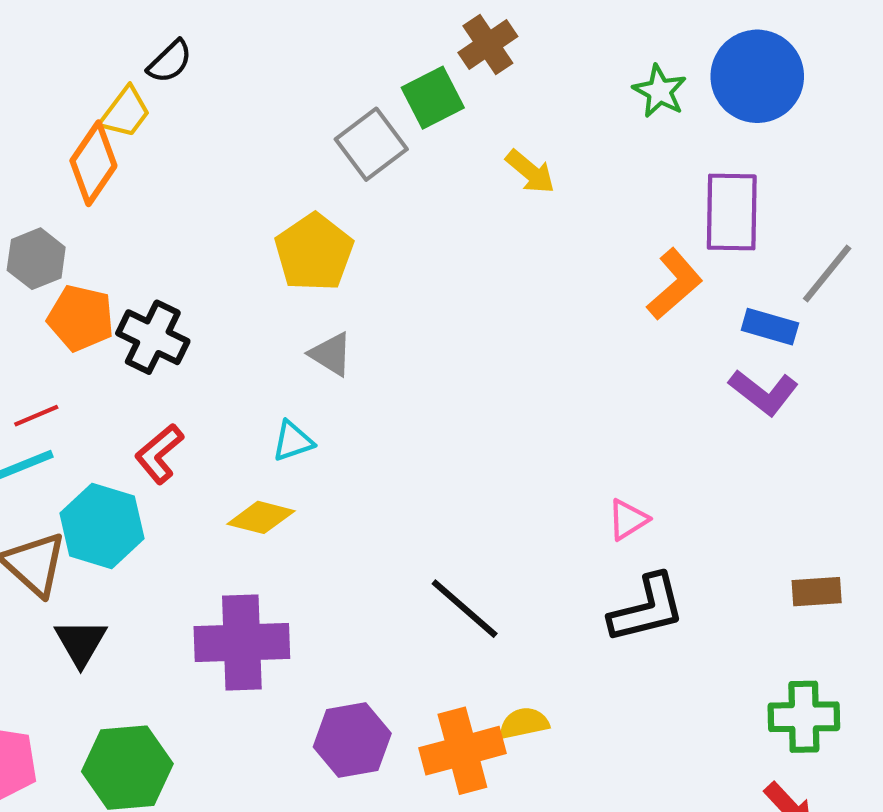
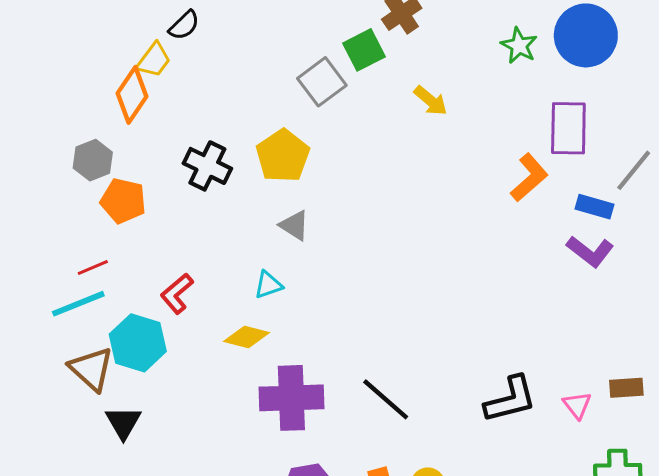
black cross: (153, 337) -> (207, 166), moved
pink triangle: (628, 520) -> (577, 405), moved, turned -36
purple cross: (242, 643) -> (291, 398), moved

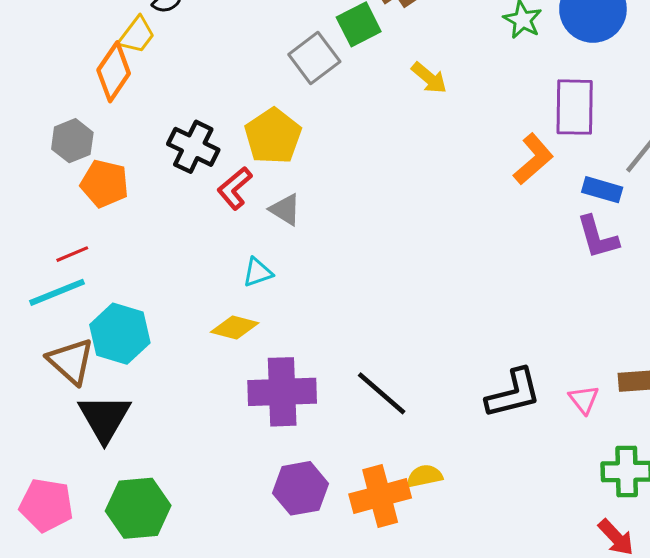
purple L-shape: (590, 251) -> (598, 237), turned 36
red L-shape: (177, 294) -> (235, 188), moved
black triangle: (123, 423) -> (104, 418), size x1.4

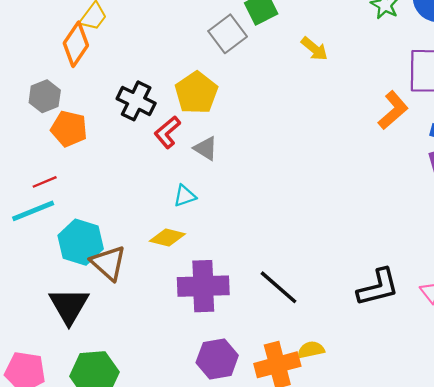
brown triangle: (71, 361) -> (108, 263), moved

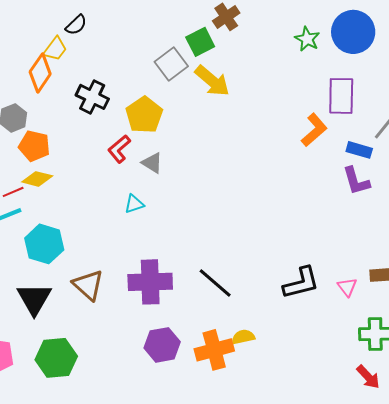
yellow arrow: (314, 49) -> (212, 81), moved, size x1.5
black cross: (136, 101) -> (92, 97), moved
yellow diamond: (167, 238) -> (37, 179), moved
brown triangle: (108, 263) -> (88, 285), moved

